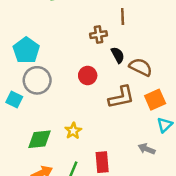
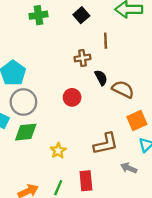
brown L-shape: (121, 97) -> (106, 144), moved
green diamond: (40, 139) -> (26, 132), moved

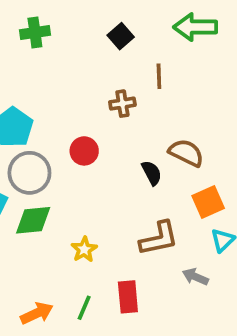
green cross: (38, 15) -> (35, 32), moved
black semicircle: (101, 78) -> (152, 173), moved
red circle: (72, 97) -> (84, 151), moved

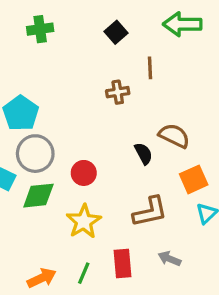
red circle: (84, 151) -> (84, 173), moved
yellow star: (84, 249) -> (84, 221), size x1.5
gray arrow: (195, 277) -> (169, 259), moved

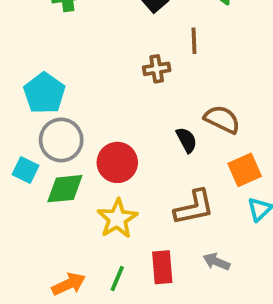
red circle: (84, 173) -> (117, 162), size x1.4

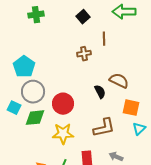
orange square: (245, 170) -> (131, 108), turned 36
yellow star: (117, 219) -> (63, 134), turned 30

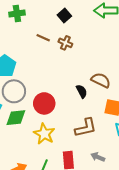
brown line: (104, 39) -> (43, 38), moved, turned -64
brown cross: (84, 54) -> (65, 43), moved, turned 32
yellow star: (63, 134) -> (44, 134), turned 30

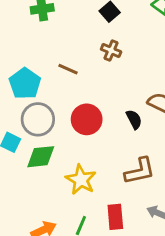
brown line: (43, 38) -> (68, 69), moved
red circle: (44, 103) -> (87, 119), moved

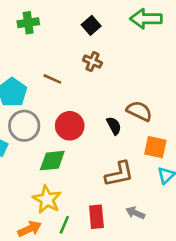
green diamond: (41, 157) -> (52, 161), moved
yellow star: (81, 180) -> (47, 199), moved

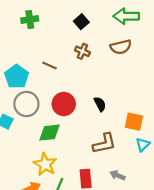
brown semicircle: (139, 111) -> (121, 47), moved, turned 140

